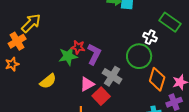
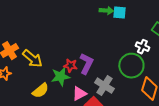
yellow arrow: (31, 23) -> (32, 59), moved, turned 85
red star: (78, 47) -> (70, 66), moved
green star: (68, 56) -> (60, 77), moved

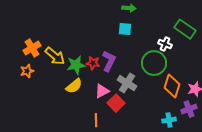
cyan square: (119, 13) -> (125, 29), moved
green star: (60, 77) -> (76, 65), moved
yellow semicircle: (40, 91) -> (74, 86), moved

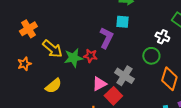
orange cross: (32, 48) -> (28, 29), moved
purple L-shape: (109, 61) -> (106, 38), moved
green circle: (154, 63) -> (151, 56), size x0.7
yellow semicircle: (74, 86) -> (53, 86), moved

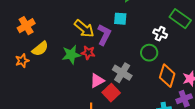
yellow arrow: (52, 49) -> (84, 29), moved
yellow semicircle: (53, 86) -> (40, 49), moved

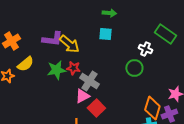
purple L-shape: (104, 35) -> (52, 39), moved, turned 70
gray cross: (122, 73) -> (89, 81), moved
orange diamond: (167, 76) -> (152, 108), moved

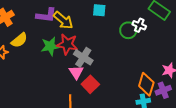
red star: (73, 68) -> (67, 44), size x1.5
green circle: (134, 68) -> (128, 30), moved
pink triangle: (82, 96) -> (76, 72), turned -35

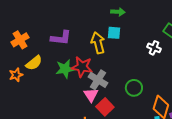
yellow arrow: (63, 20) -> (98, 43), moved, turned -145
green circle: (128, 30) -> (134, 88), moved

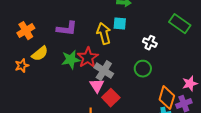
white cross: (154, 48) -> (150, 43), moved
red star: (82, 67) -> (88, 58), turned 30
green circle: (134, 88) -> (143, 69), moved

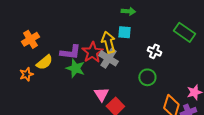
purple L-shape: (67, 29) -> (70, 52), moved
red star: (88, 58) -> (92, 52), moved
green star: (71, 60) -> (75, 68), turned 30
gray cross: (104, 71) -> (108, 58), moved

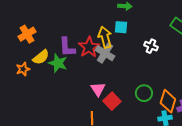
purple L-shape: (70, 52) -> (67, 47), turned 80
green star: (75, 68) -> (58, 63), moved
green circle: (147, 77) -> (144, 93), moved

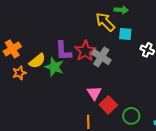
cyan square: (121, 27) -> (125, 34), moved
orange cross: (27, 34) -> (12, 49), moved
yellow arrow: (105, 37) -> (105, 22), moved, turned -30
green circle: (144, 93) -> (131, 116), moved

